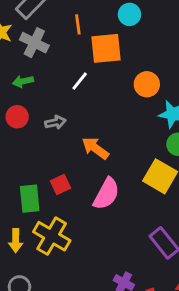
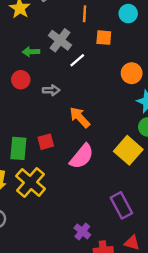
gray cross: (34, 43) -> (60, 40), moved
orange square: (106, 48) -> (104, 38), size x0.6

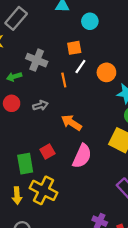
orange line: (85, 14) -> (64, 80), moved
white line: (77, 60) -> (80, 67), moved

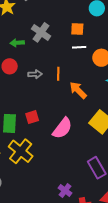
white line: (80, 67) -> (79, 47), turned 40
orange line: (64, 80) -> (58, 74), moved
orange arrow: (71, 123) -> (78, 90), moved

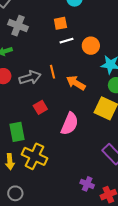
gray cross: (41, 32) -> (18, 26), moved
gray arrow: (35, 74) -> (30, 78), size x1.5
red square: (32, 117) -> (40, 107), moved

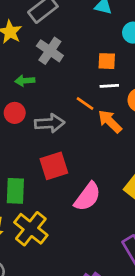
orange line: (52, 72) -> (85, 104), moved, turned -56
orange arrow: (76, 83) -> (110, 121), moved
red square: (40, 107) -> (54, 166), size x1.5

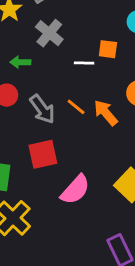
white line: (109, 86) -> (84, 63), moved
orange line: (85, 104) -> (76, 107), moved
gray arrow: (50, 123) -> (42, 109), turned 52

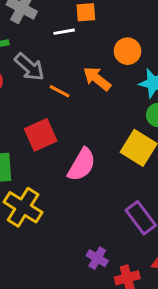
orange line: (76, 107) -> (60, 91), moved
gray arrow: (42, 109) -> (29, 67), moved

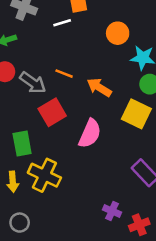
gray arrow: (29, 67) -> (33, 83), moved
orange arrow: (97, 79) -> (99, 87), moved

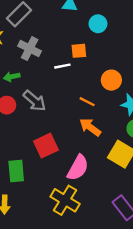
orange line: (64, 74) -> (87, 102), moved
gray arrow: (33, 83) -> (35, 101), moved
yellow cross: (44, 175) -> (65, 200), moved

